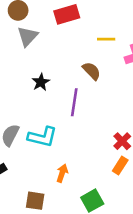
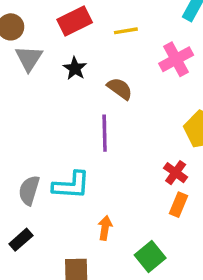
yellow line: (106, 39) -> (126, 31), moved
black star: (41, 82) -> (75, 68), moved

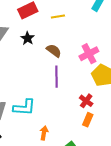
pink cross: (176, 59) -> (89, 54), moved
purple line: (105, 133) -> (57, 77), moved

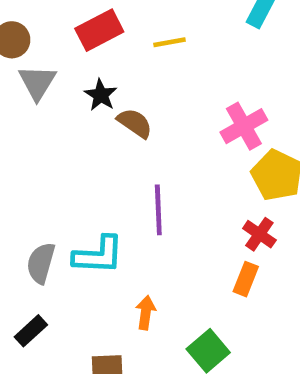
brown semicircle: (54, 51) -> (135, 123), moved
purple line: (57, 77) -> (158, 210), moved
red cross: (86, 101) -> (259, 234), moved

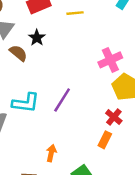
brown semicircle: (135, 123) -> (18, 53), moved
purple line: (158, 210) -> (62, 100), turned 30
cyan L-shape: (98, 255) -> (26, 103), moved

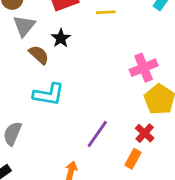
purple line: (62, 100) -> (97, 134), moved
cyan L-shape: (26, 103) -> (49, 94), moved

